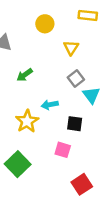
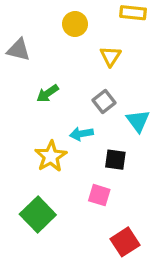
gray square: (76, 78) -> (104, 101), moved

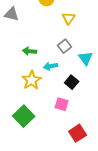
green arrow: (48, 93) -> (30, 51), moved, turned 40
black square: (115, 160) -> (72, 82), turned 32

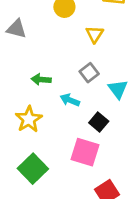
cyan arrow: (51, 66) -> (70, 100), turned 32
yellow star: (32, 80) -> (29, 119), moved
pink square: (62, 104) -> (85, 152), size x1.5

